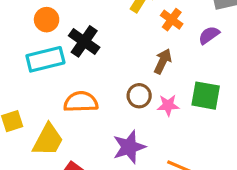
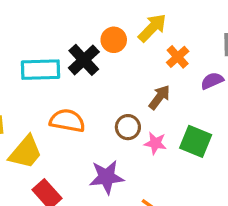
orange circle: (47, 20) -> (114, 40), moved

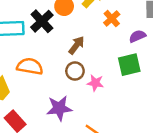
brown arrow: (159, 97) -> (77, 45), moved
green square: (196, 141) -> (129, 65), moved, turned -35

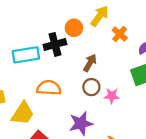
black cross: (42, 21) -> (55, 44), turned 35

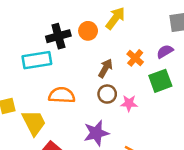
orange cross: (120, 34) -> (135, 58), moved
black cross: (55, 44) -> (58, 36), moved
yellow trapezoid: (23, 113) -> (34, 123), turned -60

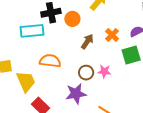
orange circle: (88, 31) -> (72, 19), moved
brown circle: (107, 94) -> (86, 73), moved

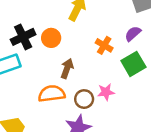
brown arrow: (87, 42) -> (67, 69), moved
orange semicircle: (50, 61) -> (52, 94), moved

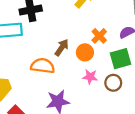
orange circle: (51, 38) -> (85, 52), moved
brown circle: (84, 99) -> (113, 83), moved

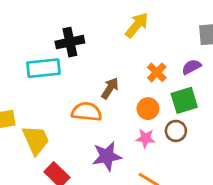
orange circle: (85, 52) -> (148, 109), moved
pink star: (90, 77) -> (145, 138), moved

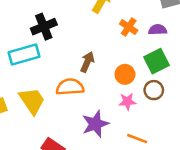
purple semicircle: (191, 67) -> (158, 30), turned 36
orange cross: (157, 72) -> (129, 27), moved
yellow trapezoid: (36, 140) -> (32, 101), moved

